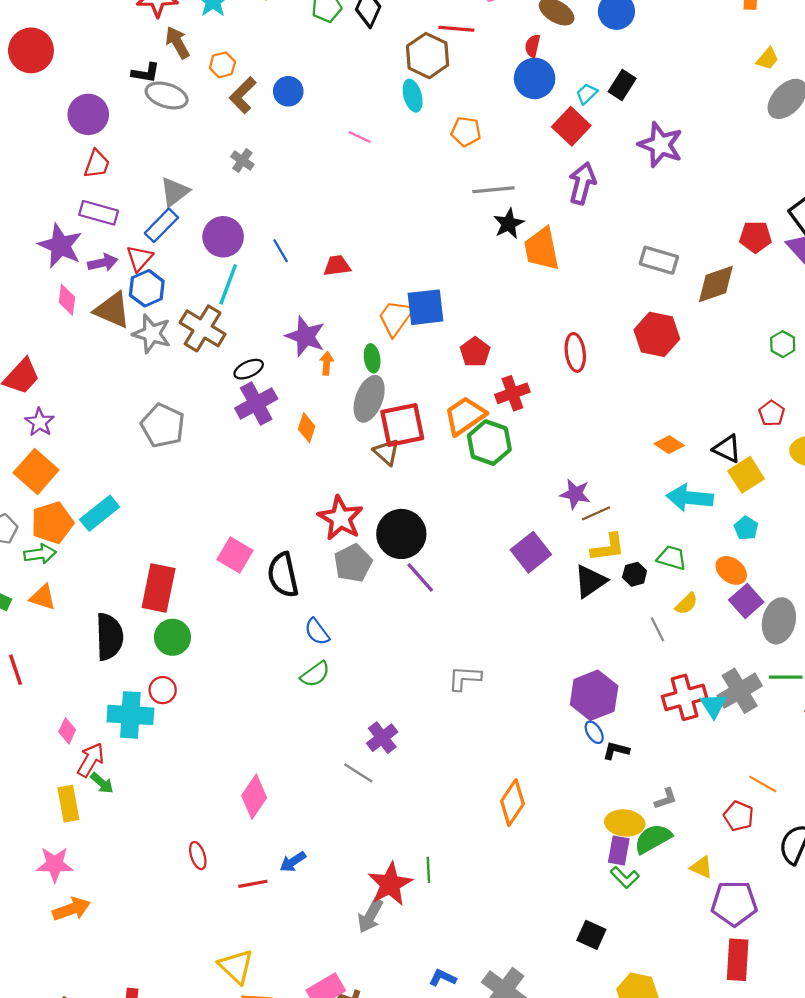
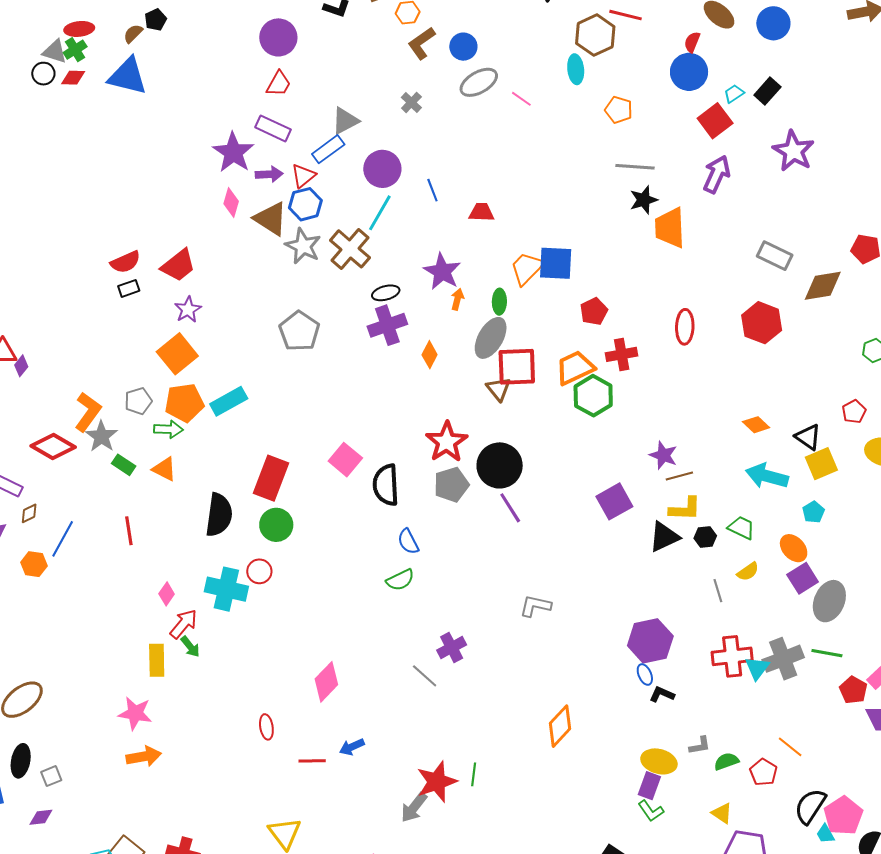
gray ellipse: (167, 95) -> (479, 82), moved, turned -57
green semicircle: (653, 839) -> (726, 761), moved, size x0.7

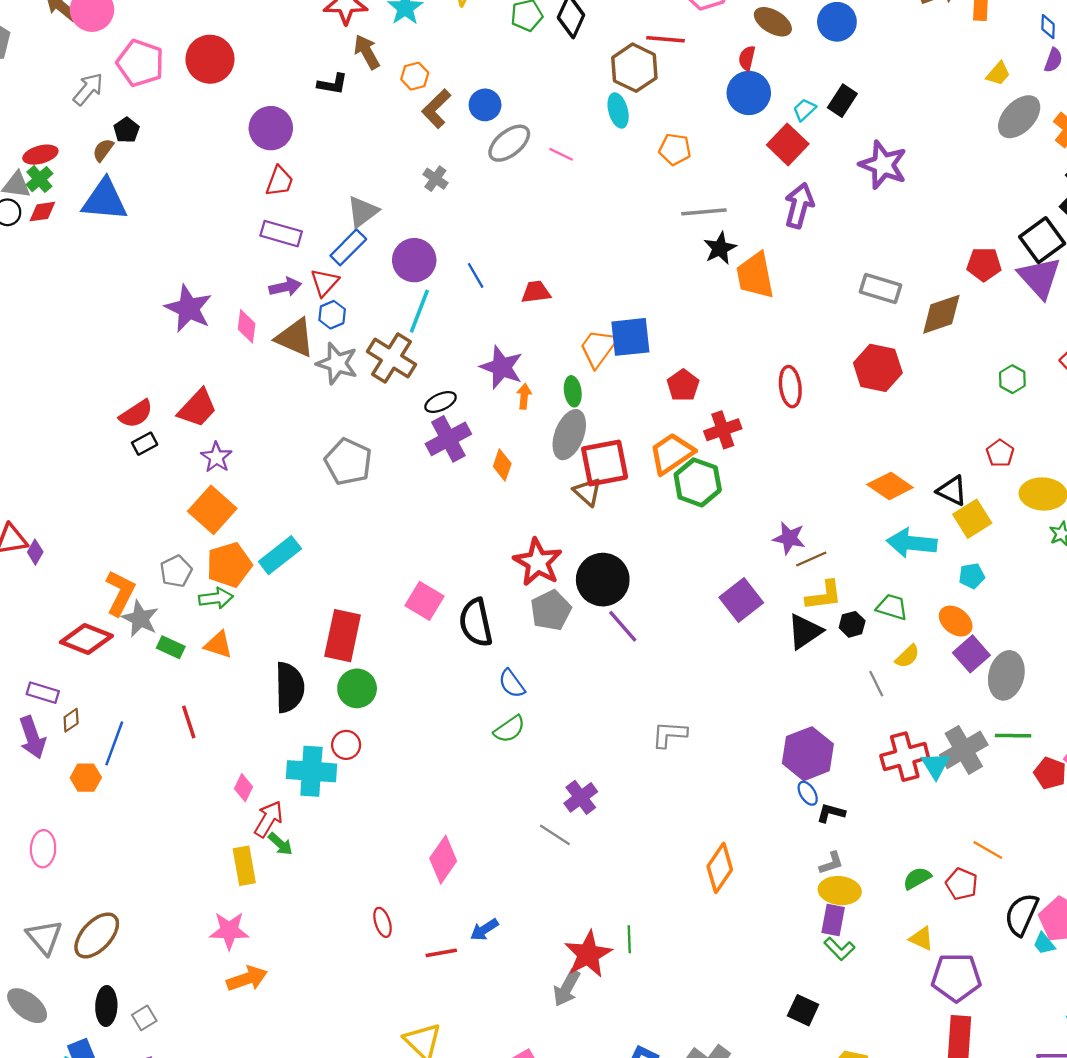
purple star: (233, 152) -> (189, 308), moved
blue hexagon: (305, 204) -> (332, 315), size x0.7
orange diamond: (756, 425) -> (890, 486), size x1.4
cyan pentagon: (813, 512) -> (972, 576), turned 30
gray L-shape: (700, 746) -> (831, 863), moved

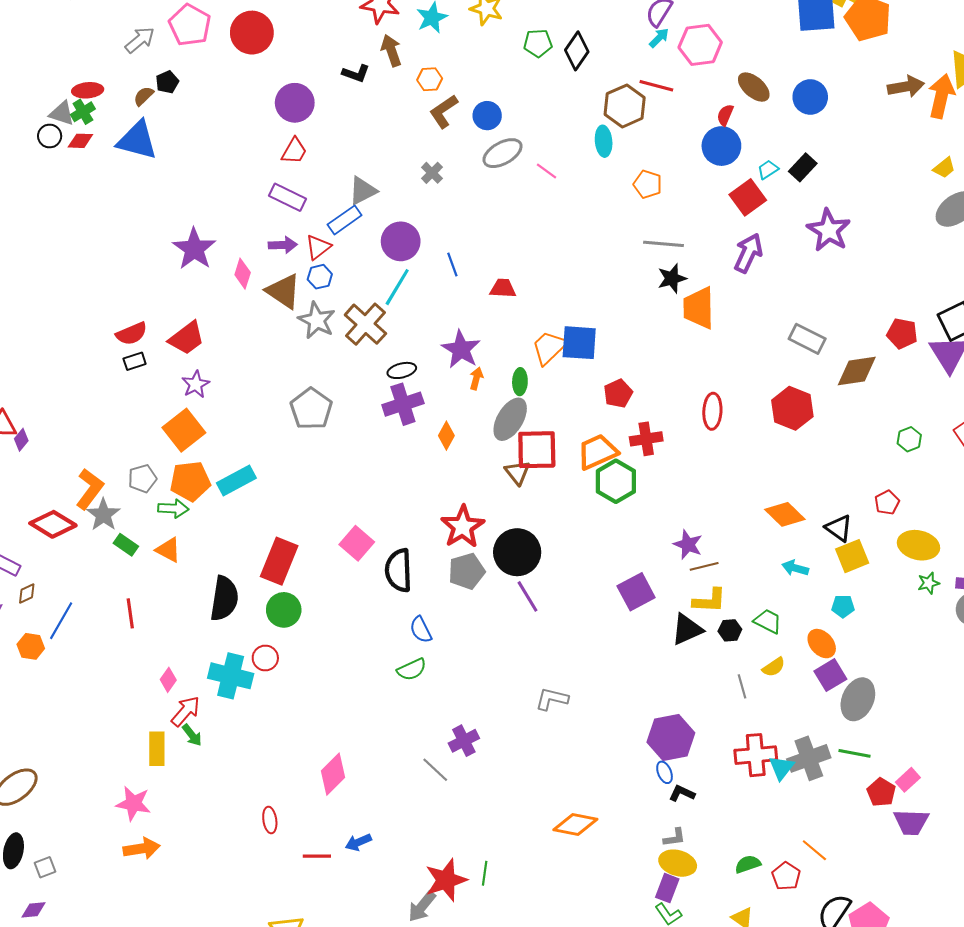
cyan arrow: (912, 543) -> (795, 568), size x0.6
orange diamond: (720, 868) -> (575, 824), turned 57

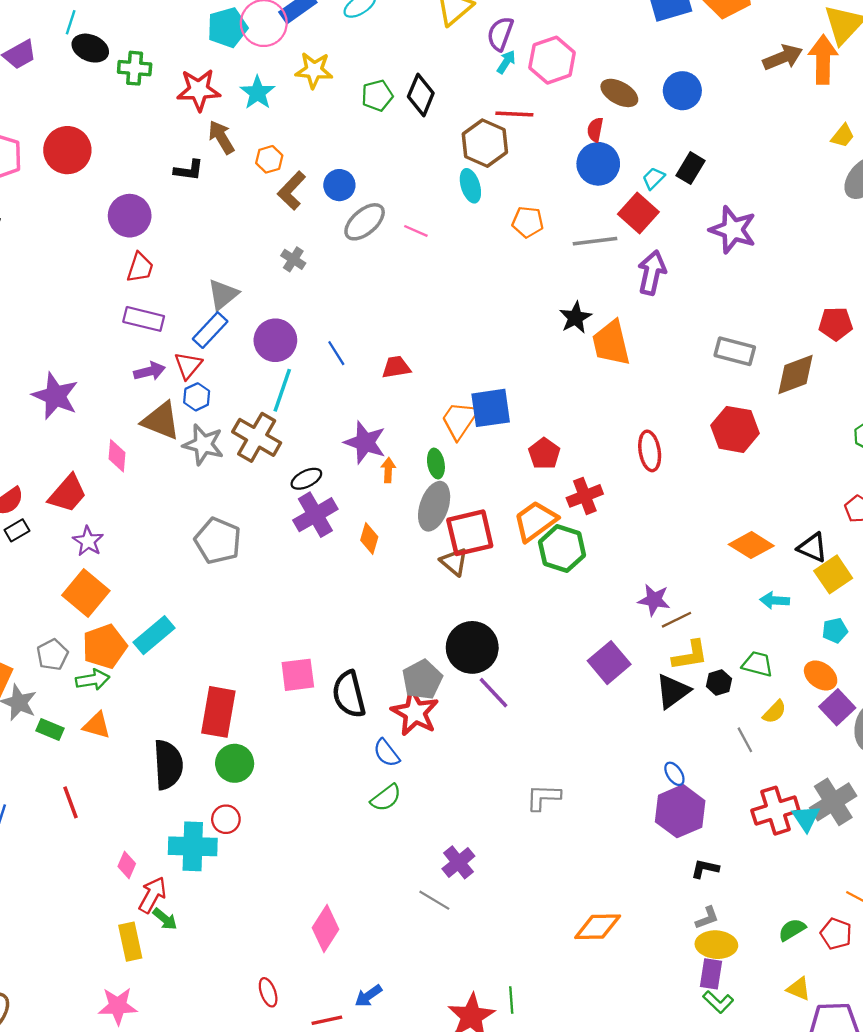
gray line: (663, 244) -> (595, 241), moved
pink diamond: (243, 274) -> (117, 456), moved
red star: (463, 527) -> (415, 712), moved
pink square: (357, 543) -> (298, 675), turned -36
blue ellipse: (665, 772) -> (674, 774), moved

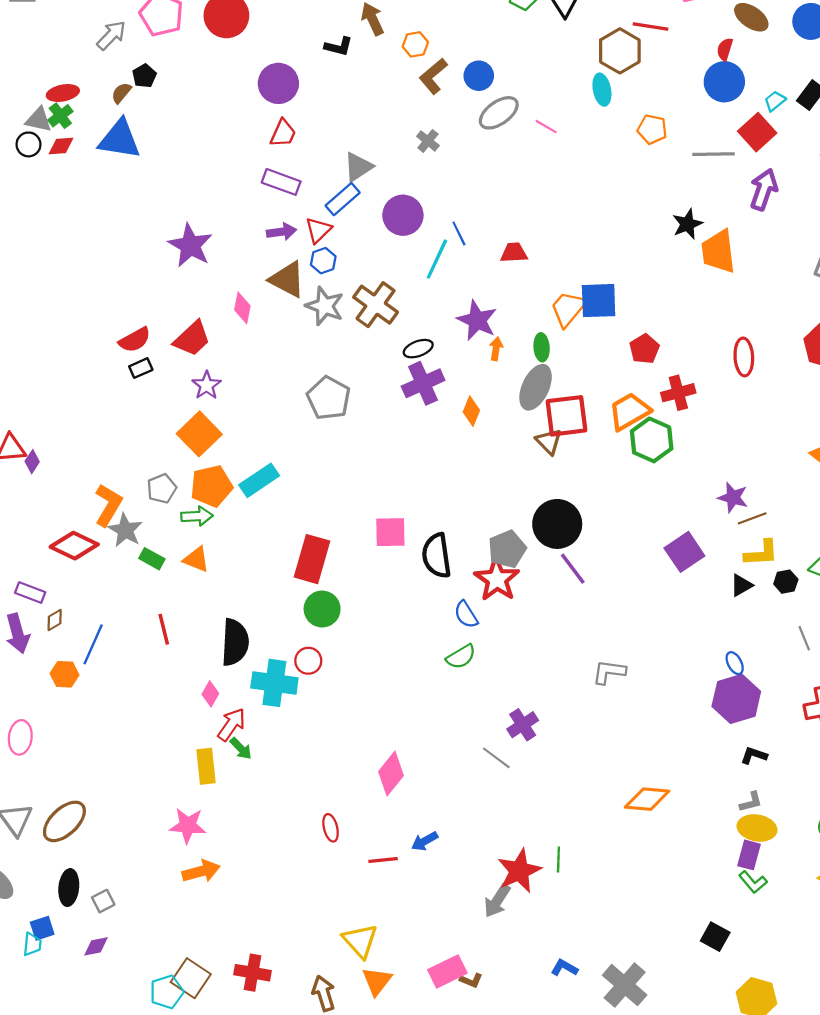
cyan line: (282, 390) -> (437, 259), moved
black triangle: (673, 691) -> (741, 585), size x0.7
black semicircle: (168, 765) -> (235, 642), moved

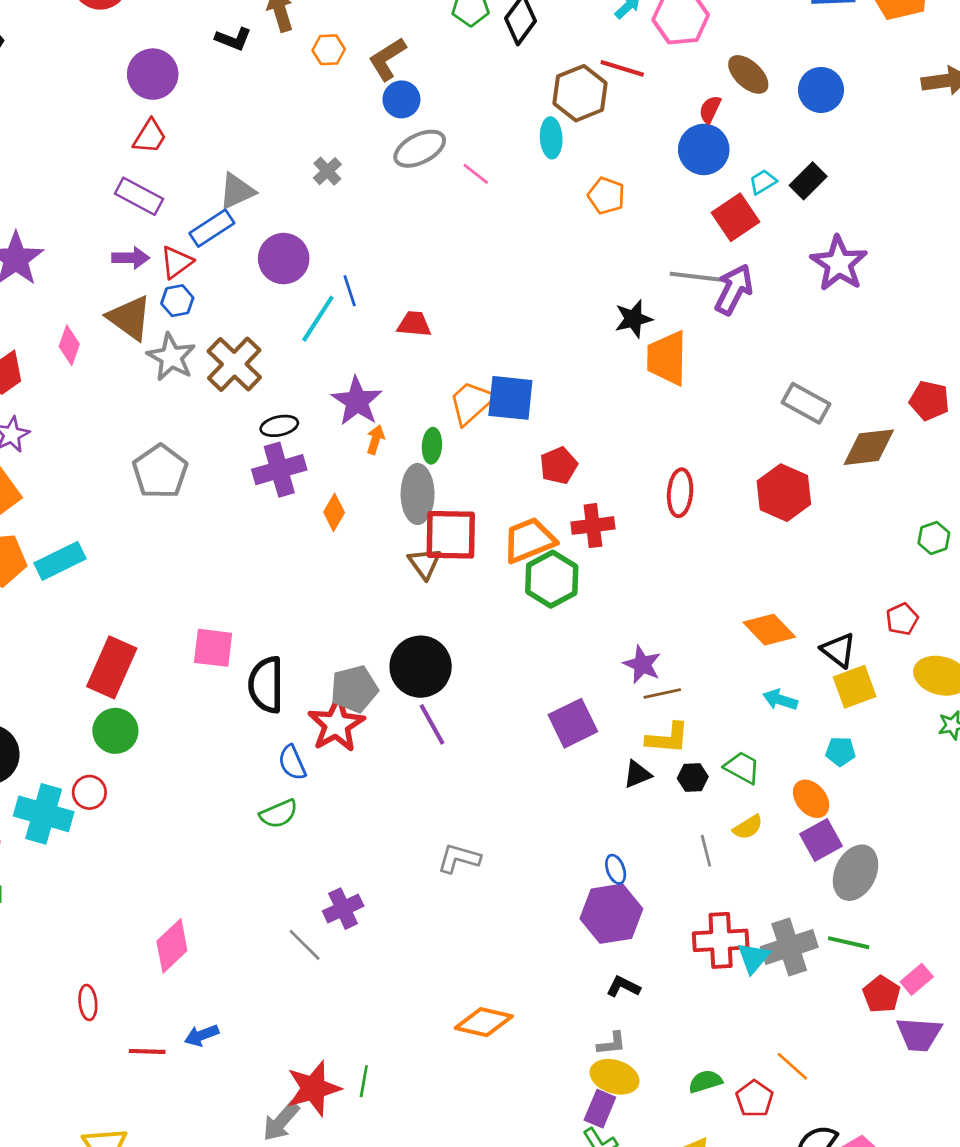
brown L-shape: (433, 76) -> (387, 59), moved
gray line: (713, 154) -> (696, 277), moved
gray ellipse: (536, 387) -> (418, 494), turned -33

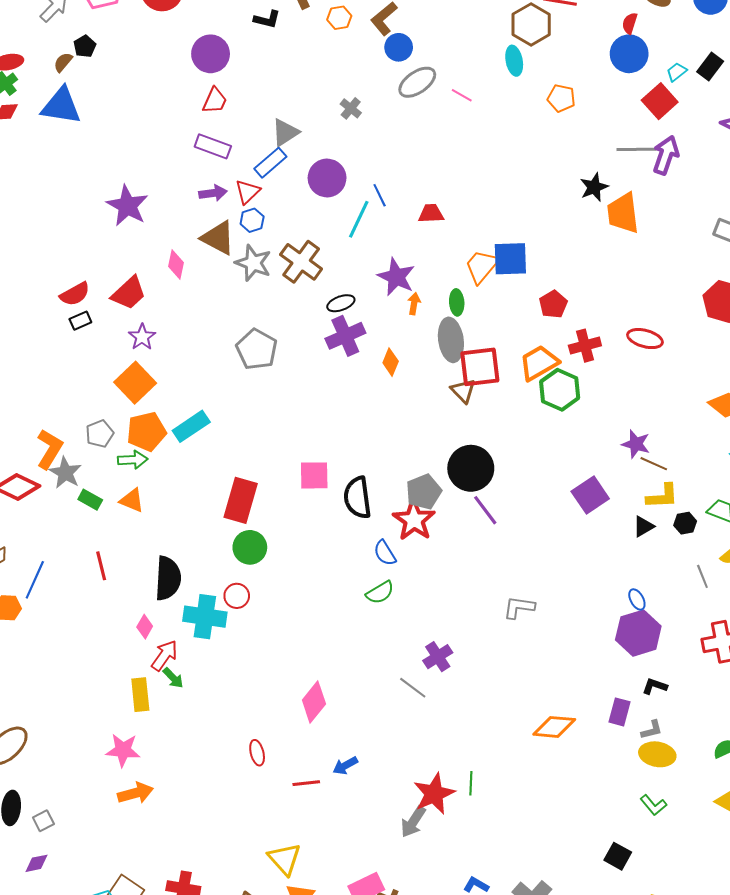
red ellipse: (680, 493) -> (645, 339), moved, turned -72
brown line: (662, 694) -> (654, 464), turned 44
purple rectangle: (600, 1109) -> (620, 712), moved

